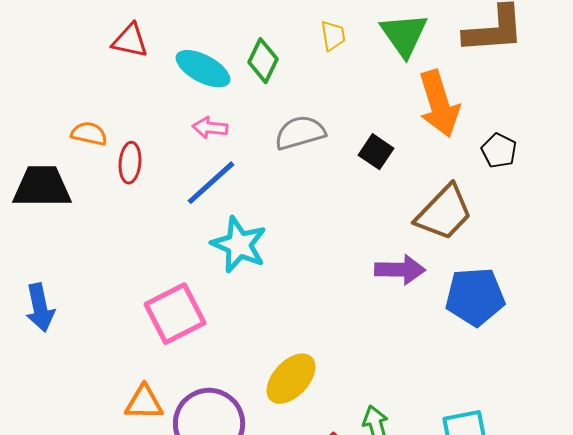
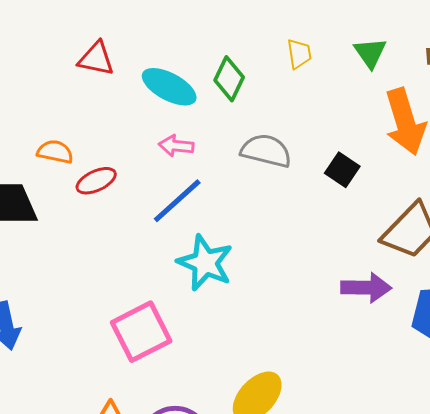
green triangle: (404, 35) -> (370, 53), size x0.7
gray semicircle: (300, 133) -> (266, 151), turned 30
red ellipse: (130, 163) -> (96, 181), turned 60

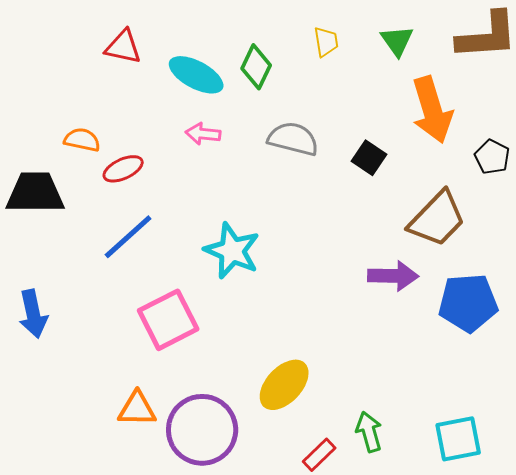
blue line: (177, 201) -> (128, 237), moved

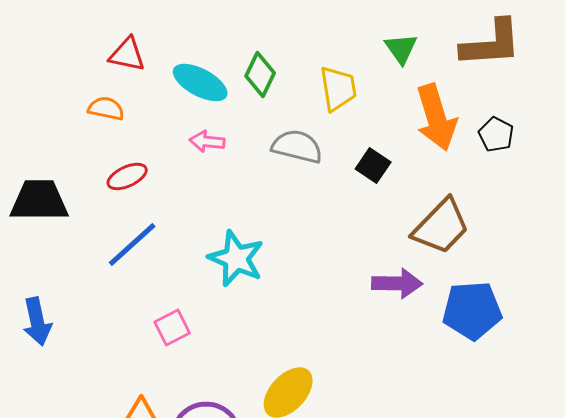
yellow trapezoid: (326, 42) -> (338, 88), moved, size x1.5
orange semicircle: (82, 140) -> (106, 108), moved
black pentagon: (492, 157) -> (496, 134), moved
pink square: (168, 320) -> (172, 328), size x0.6

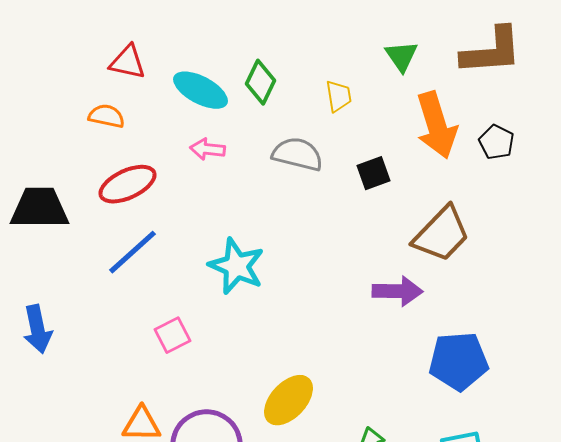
yellow trapezoid: (338, 88) -> (338, 96), size x0.7
black square: (373, 166) -> (374, 173), turned 36
red ellipse: (127, 176) -> (128, 184), size x1.4
blue pentagon: (472, 310) -> (458, 361), moved

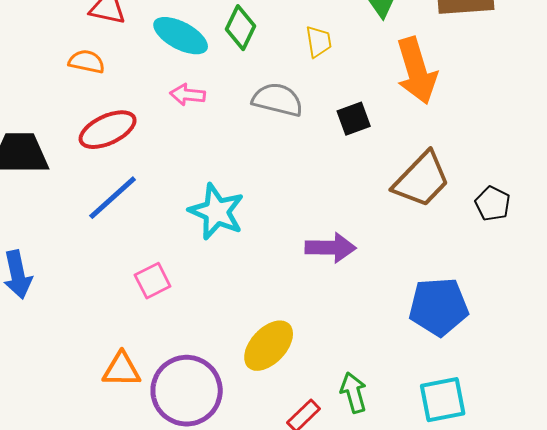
black pentagon: (496, 142) -> (493, 204), moved
purple arrow: (398, 291) -> (331, 248), moved

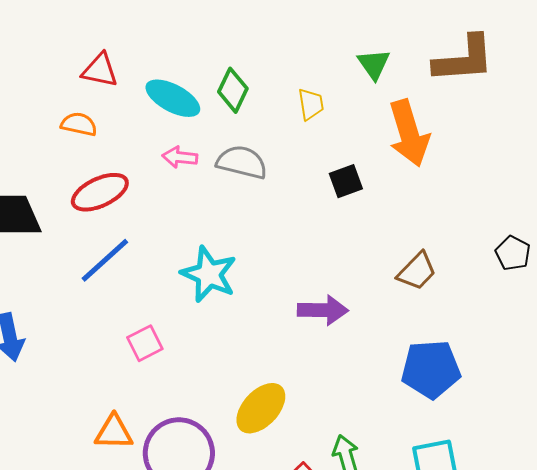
gray semicircle: (278, 100) -> (242, 162), moved
brown trapezoid: (422, 180) -> (417, 271), moved, size x0.7
black pentagon: (493, 204) -> (513, 253), moved

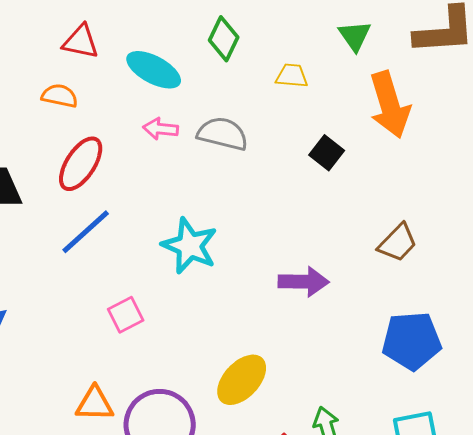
green diamond: (233, 90) -> (224, 39), moved
yellow trapezoid: (311, 104) -> (292, 76), turned -76
black square: (346, 181) -> (327, 153), turned -32
red ellipse: (100, 192) -> (81, 164), turned -32

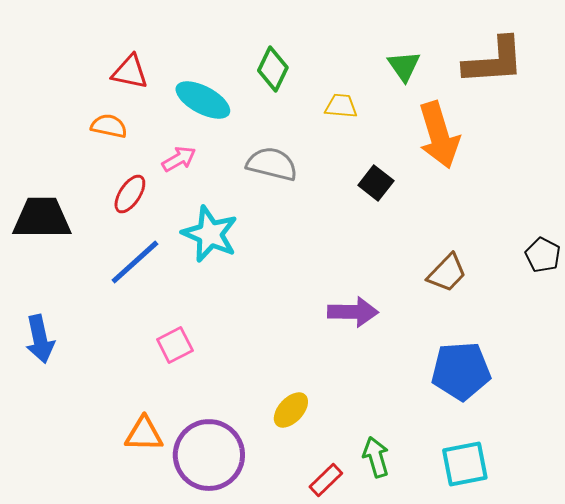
pink arrow: (161, 129) -> (179, 159), moved, turned 144
red ellipse: (81, 164) -> (130, 194), size x0.7
cyan star: (190, 246) -> (210, 234), moved
yellow ellipse: (242, 380) -> (291, 410), size x0.7

